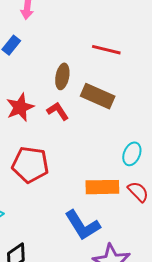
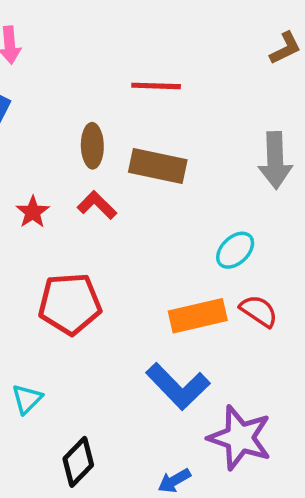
red star: (20, 107) -> (33, 212), size x0.7
cyan ellipse: (132, 154) -> (235, 250), turned 35

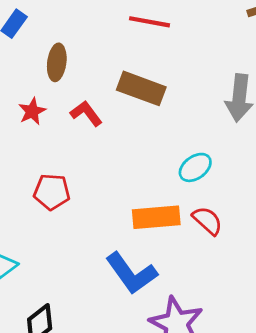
brown ellipse: (92, 146) -> (57, 62), moved
red pentagon: (70, 304) -> (52, 192), size x0.7

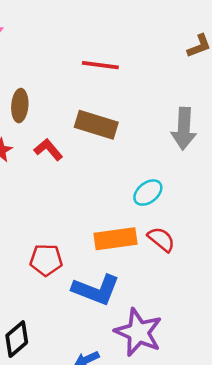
red pentagon: (52, 192) -> (46, 260), moved
blue L-shape: (131, 273) -> (96, 290), turned -30

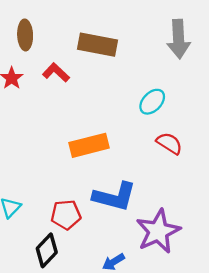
orange rectangle: (116, 239) -> (89, 145), moved
red pentagon: (46, 260) -> (66, 215), moved
purple star: (138, 332) -> (158, 231), turned 30

